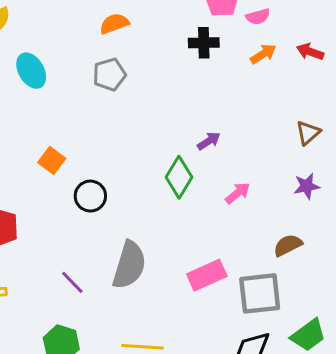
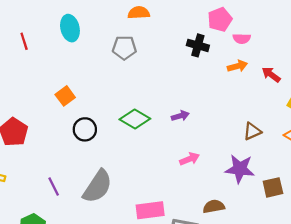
green diamond: (179, 177) -> (135, 119), moved, turned 72
purple star: (307, 186) -> (240, 169), size x1.5

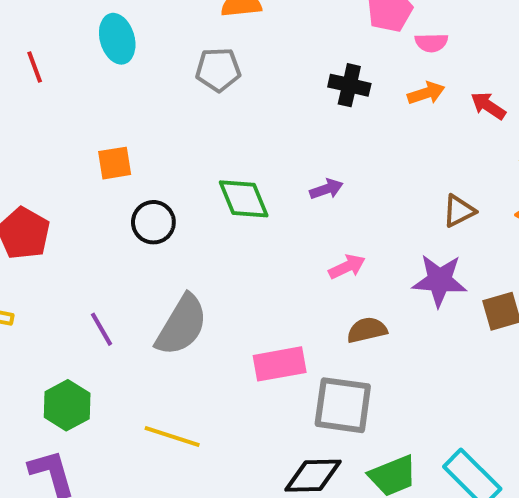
black cross: (198, 45) -> (349, 85), moved
orange square: (65, 96) -> (115, 163), turned 30
green diamond: (135, 119) -> (244, 199), turned 40
brown semicircle: (214, 206) -> (367, 330), moved

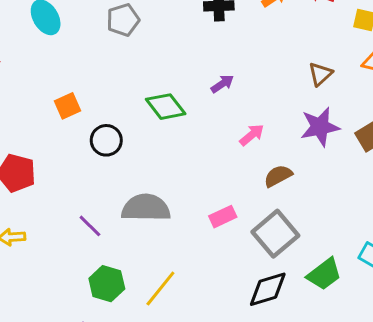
gray semicircle: (182, 325) -> (146, 208), turned -105
pink rectangle: (280, 364) -> (223, 217), size x0.7
green hexagon: (67, 405) -> (107, 284), moved
gray square: (343, 405) -> (275, 234), turned -33
yellow line: (172, 437) -> (160, 289), turned -54

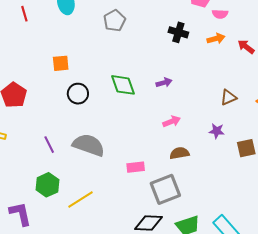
gray pentagon: (123, 20) -> (114, 21), turned -30
purple star: (320, 127) -> (217, 131), size x0.6

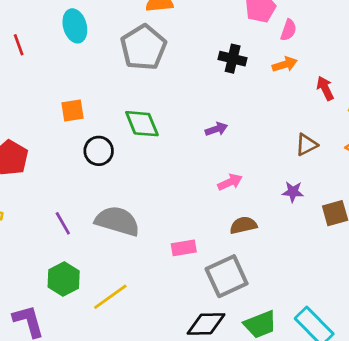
pink semicircle: (220, 14) -> (289, 30), turned -70
gray pentagon: (114, 21) -> (143, 47), size x1.5
red arrow: (246, 47) -> (325, 88), moved, turned 30
green diamond: (123, 85) -> (142, 124), moved

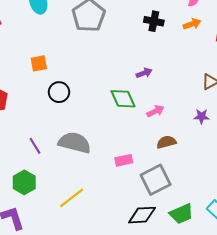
green diamond: (142, 124) -> (123, 99), moved
green hexagon: (64, 279) -> (24, 182), moved

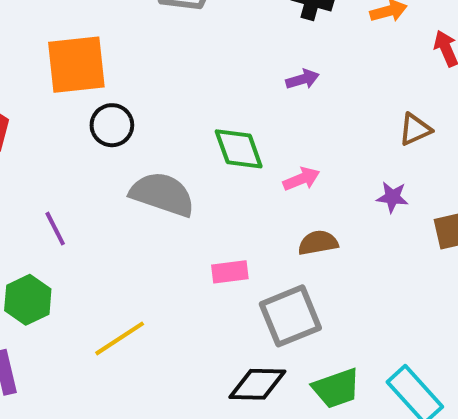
orange square: (39, 63) -> (76, 65), size x1.8
purple arrow: (144, 73) -> (303, 79), moved
gray semicircle: (75, 143) -> (162, 194), moved

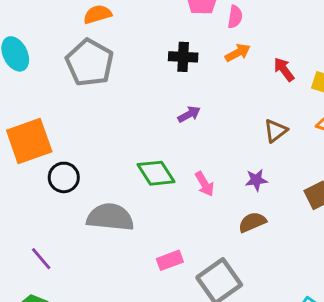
pink arrow: (301, 179) -> (205, 184), turned 95
purple star: (392, 197) -> (256, 180), moved
brown semicircle: (318, 243) -> (252, 222), moved

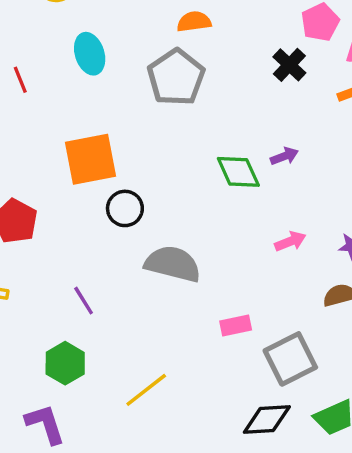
black cross: (183, 57) -> (289, 65), moved, turned 32
green diamond: (156, 173) -> (238, 172), moved
pink arrow: (205, 184) -> (290, 241), turned -90

